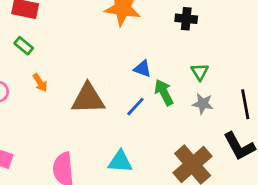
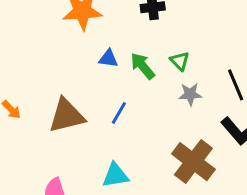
blue triangle: (142, 69) -> (108, 59), moved
green arrow: (164, 92) -> (143, 66), moved

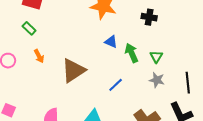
blue line: (119, 113) -> (116, 85), moved
brown triangle: (67, 116) -> (73, 70), turned -36

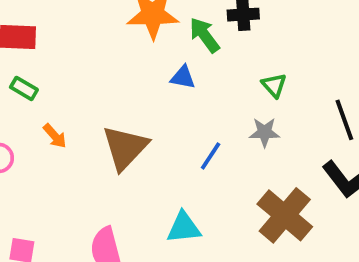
green arrow: (132, 53) -> (204, 35), moved
gray star: (157, 80) -> (264, 132), moved

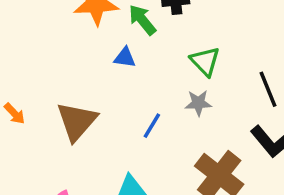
green triangle: (274, 85) -> (205, 61), size x1.4

